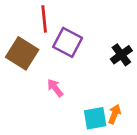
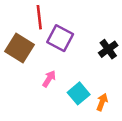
pink arrow: (55, 88) -> (49, 79), turned 70
cyan square: (95, 118) -> (79, 93), moved, turned -30

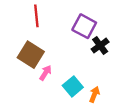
purple square: (60, 38) -> (84, 26), moved
brown square: (20, 48) -> (31, 55), moved

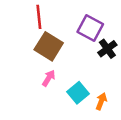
brown square: (31, 55) -> (49, 46), moved

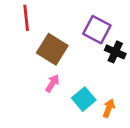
red line: (39, 17) -> (26, 18), moved
black cross: (107, 49) -> (115, 52), turned -30

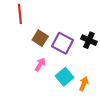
purple square: (97, 30) -> (63, 43), moved
brown square: (52, 49) -> (40, 38), size x0.7

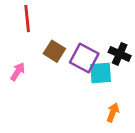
pink arrow: (40, 64) -> (18, 72), moved
cyan square: (65, 77) -> (101, 73), moved, turned 36

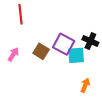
brown square: (54, 51) -> (41, 51), moved

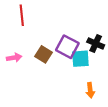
pink arrow: (13, 54) -> (14, 58), turned 48
orange arrow: (85, 85) -> (90, 90), turned 152

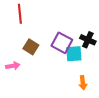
brown square: (43, 54) -> (31, 47), moved
pink arrow: (14, 58) -> (13, 66), moved

